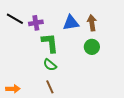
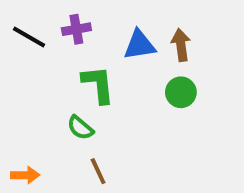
purple cross: (36, 23) -> (76, 29), moved
green semicircle: (50, 65) -> (80, 128), moved

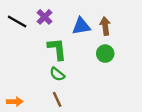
purple cross: (76, 29) -> (45, 17), turned -35
green semicircle: (80, 128) -> (57, 74), moved

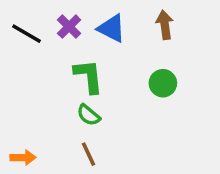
blue triangle: (81, 26) -> (112, 28), moved, turned 36
brown arrow: (105, 26) -> (165, 25), moved

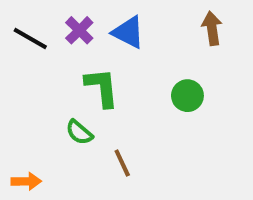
brown arrow: (165, 25) -> (212, 28), moved
green semicircle: (89, 115) -> (79, 132), moved
brown line: (89, 154) -> (122, 163), moved

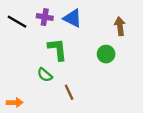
brown arrow: (212, 28) -> (120, 26), moved
purple cross: (79, 30) -> (45, 17), turned -35

